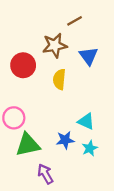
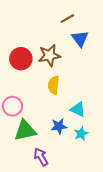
brown star: (55, 45) -> (49, 56), moved
blue triangle: (89, 56) -> (80, 39), moved
yellow semicircle: (59, 79) -> (54, 85), moved

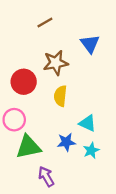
brown line: (67, 19) -> (45, 23), moved
red circle: (21, 59) -> (24, 82), moved

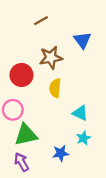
blue star: (66, 142) -> (61, 153), moved
purple arrow: (46, 177) -> (21, 162), moved

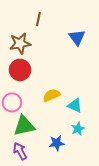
brown line: (41, 21) -> (38, 19), turned -48
brown star: (51, 58) -> (20, 44), moved
yellow semicircle: (55, 88) -> (52, 95), moved, turned 60

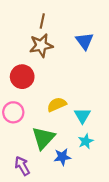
brown star: (20, 44) -> (41, 45), moved
cyan triangle: (75, 105) -> (82, 116), turned 35
green triangle: (24, 126) -> (43, 138), moved, turned -35

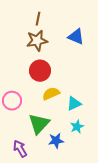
blue triangle: (85, 41) -> (76, 37), turned -30
red circle: (22, 77) -> (40, 71), moved
cyan triangle: (82, 116) -> (74, 104), turned 35

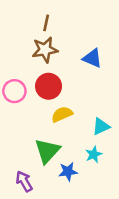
blue triangle: (76, 37) -> (92, 58), moved
pink circle: (12, 101) -> (14, 91), moved
cyan triangle: (74, 104) -> (101, 126), moved

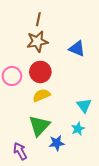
yellow semicircle: (62, 114) -> (41, 95), moved
cyan triangle: (101, 126) -> (84, 105), turned -42

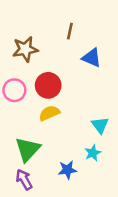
brown line: (38, 19) -> (70, 31), moved
brown star: (37, 42) -> (25, 49), moved
green triangle: (39, 126) -> (28, 149), moved

